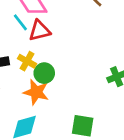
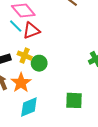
orange star: (36, 92) -> (21, 83), moved, turned 30

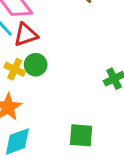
green circle: (39, 63) -> (36, 65), moved

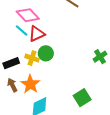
green square: (81, 135) -> (82, 98), turned -30

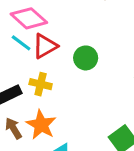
green circle: (46, 53) -> (86, 58), moved

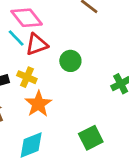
orange star: (41, 125) -> (38, 104), moved

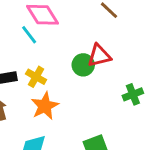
red triangle: (37, 44) -> (99, 56), moved

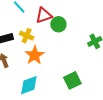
red triangle: (99, 56) -> (44, 15), moved

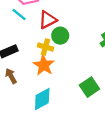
green circle: (58, 24) -> (60, 36), moved
yellow cross: (27, 36) -> (45, 47), moved

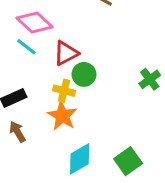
green square: (89, 87) -> (128, 161), moved
cyan diamond: (42, 99) -> (80, 159), moved

